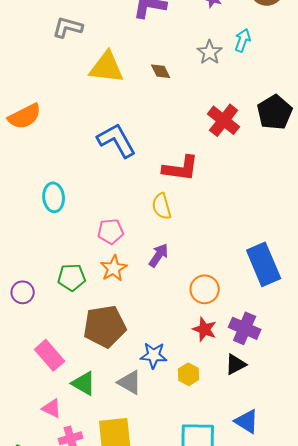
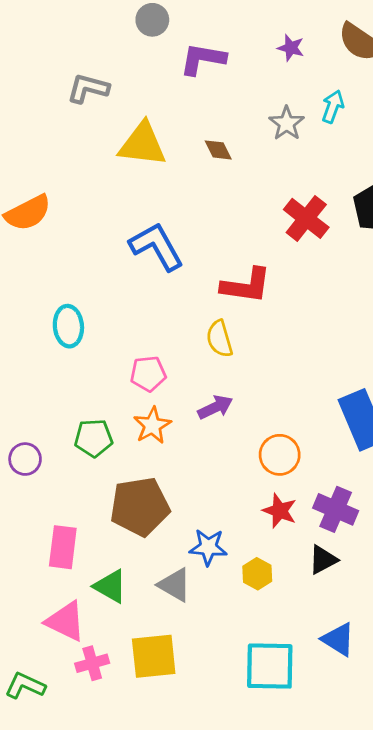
purple arrow: (159, 255) -> (215, 407), turned 30
pink rectangle: (50, 355) -> (63, 547), turned 48
pink triangle: (52, 408) -> (66, 621), size x1.5

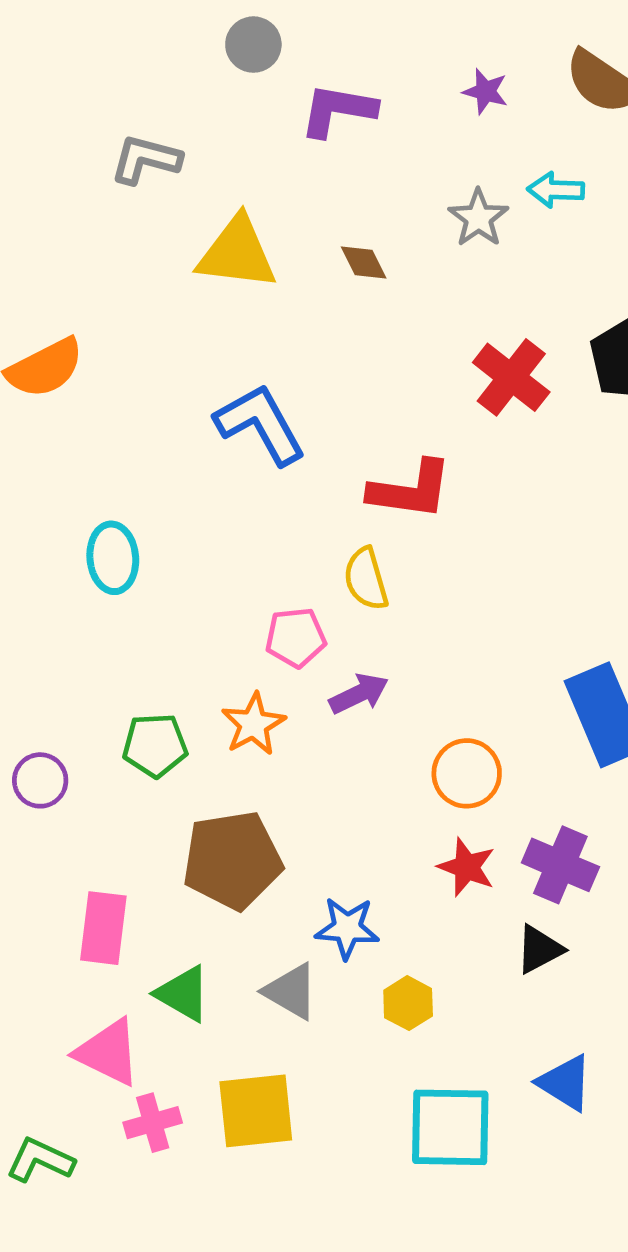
cyan arrow: (333, 107) -> (556, 190), turned -108
pink pentagon: (148, 374) -> (296, 637), moved
yellow hexagon: (257, 574) -> (408, 1003), moved

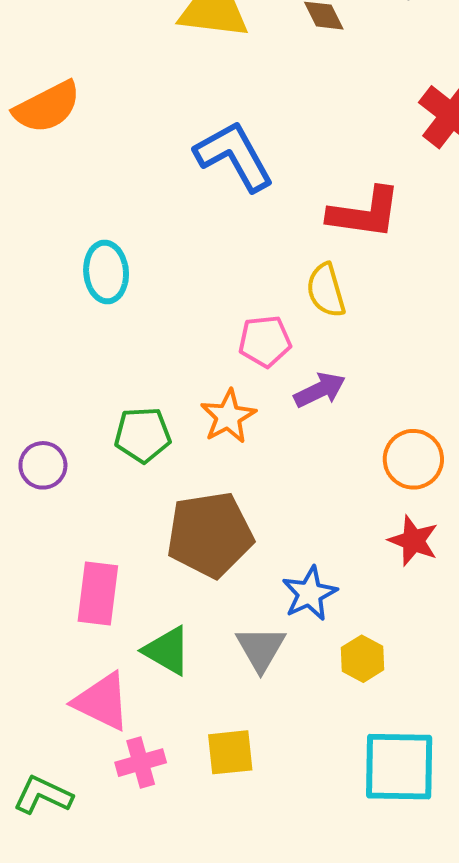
blue star: (347, 928) -> (310, 594), turned -30
gray triangle: (291, 991) -> (261, 649), turned 30
yellow square: (256, 1111) -> (230, 752), size x0.7

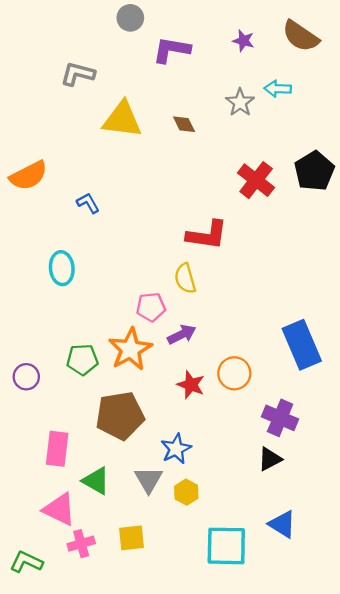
blue L-shape: (234, 156) -> (88, 203), moved, size x0.5
orange star: (228, 416) -> (130, 349), size x1.4
red star: (413, 541) -> (191, 385), moved
yellow hexagon: (362, 659) -> (186, 492), moved

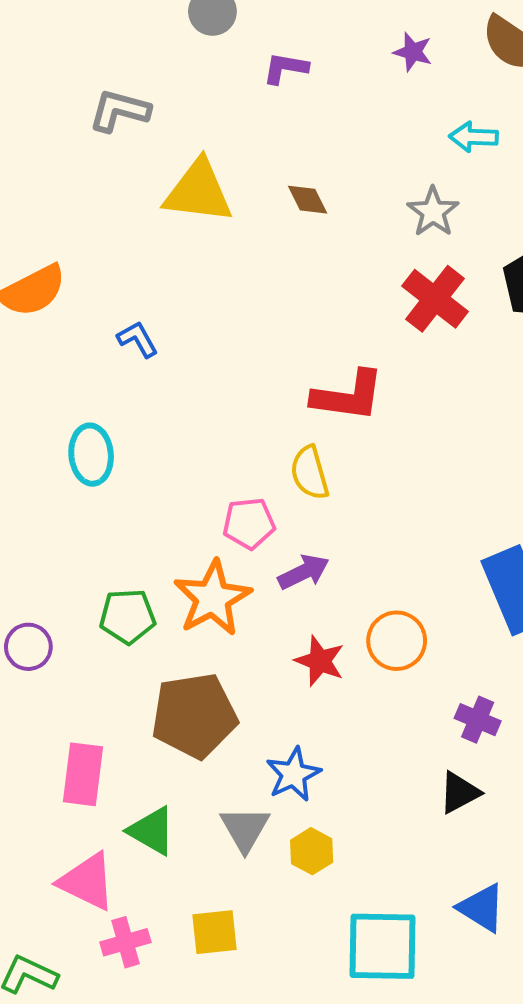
purple L-shape: (171, 50) -> (285, 68), size x0.7
gray star: (240, 102) -> (433, 212), moved
purple cross: (280, 418) -> (478, 720), size x0.7

